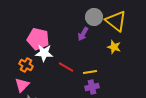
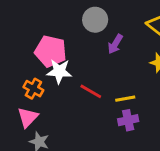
gray circle: (94, 17) -> (95, 20), moved

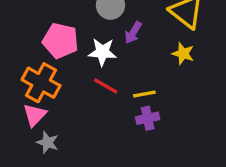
white star: (59, 71) -> (102, 52), moved
orange cross: (33, 89) -> (41, 83), size x1.6

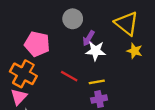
white star: (102, 52) -> (96, 51), moved
yellow star: (183, 54) -> (135, 51), moved

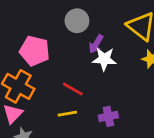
yellow line: (97, 82) -> (67, 114), moved

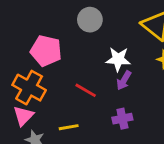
purple arrow: (96, 44) -> (124, 80), moved
yellow line: (67, 114) -> (69, 127), moved

